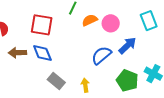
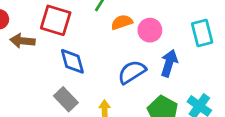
blue arrow: (128, 45) -> (169, 63), turned -36
brown arrow: (17, 53) -> (22, 41), moved
blue diamond: (42, 53) -> (72, 61), moved

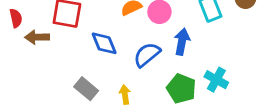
blue diamond: (72, 61) -> (104, 43), moved

